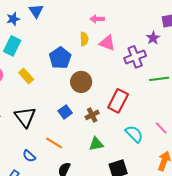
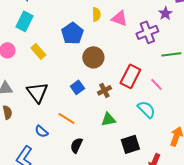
pink line: (161, 128) -> (156, 84), moved

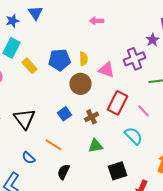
yellow semicircle: (96, 14) -> (84, 59), moved
pink triangle: (119, 18) -> (106, 70), moved
blue pentagon: (72, 33) -> (60, 60), turned 30
yellow rectangle: (38, 51) -> (30, 66), moved

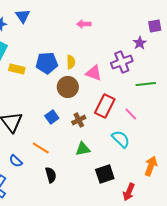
yellow rectangle: (30, 66) -> (17, 69), turned -35
black semicircle: (64, 172) -> (51, 175), turned 140

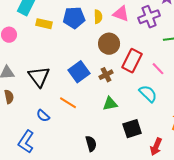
pink triangle: (94, 73) -> (121, 14), moved
brown circle: (68, 87) -> (109, 44), moved
blue square: (52, 117) -> (79, 72), size x1.5
black semicircle: (51, 175) -> (91, 144), moved

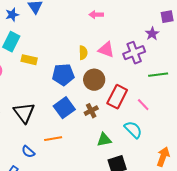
blue pentagon: (74, 18) -> (63, 75), moved
orange line: (68, 103) -> (53, 139), turned -42
green triangle: (110, 104) -> (104, 140), moved

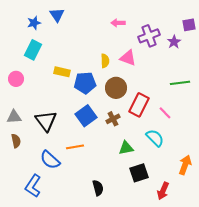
purple cross: (134, 53) -> (149, 36), moved
yellow rectangle: (29, 60) -> (62, 72), moved
blue semicircle: (28, 152) -> (50, 160), size x1.5

